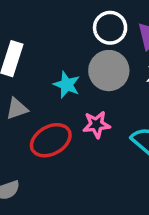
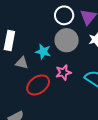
gray triangle: (17, 109) -> (22, 63), moved, turned 40

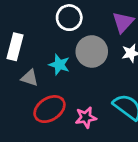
white circle: (64, 15) -> (69, 18), moved
pink star: (63, 72) -> (86, 117), moved

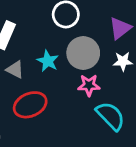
pink star: (86, 117) -> (89, 85), moved

